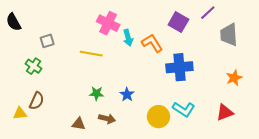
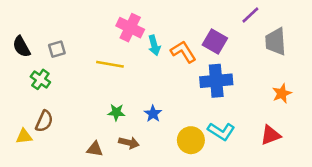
black semicircle: (14, 22) -> (21, 47), moved
purple square: (178, 22) -> (215, 42), moved

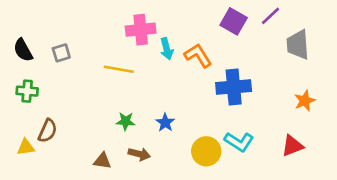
pink cross: (130, 28) -> (141, 30), turned -32
purple square: (215, 42) -> (234, 21), moved
green cross: (40, 79) -> (27, 91), moved, turned -30

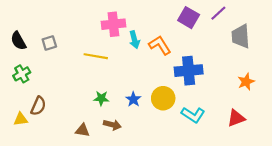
green cross: (27, 91) -> (22, 74), turned -35
yellow circle: (206, 151) -> (163, 98), moved

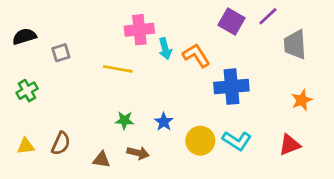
black semicircle: (18, 41) -> (24, 36), moved, turned 102
yellow circle: (163, 98) -> (200, 141), moved
brown semicircle: (38, 106) -> (61, 143), moved

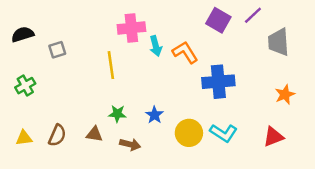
yellow line: (118, 69) -> (111, 65), turned 72
brown triangle: (101, 160) -> (94, 134), moved

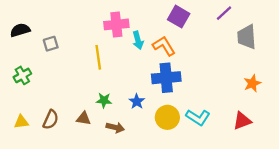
purple square: (218, 20) -> (179, 17), moved
blue cross: (218, 82) -> (166, 78), moved

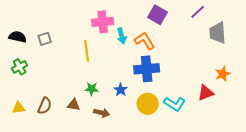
black semicircle: (20, 30) -> (18, 37), moved, turned 30
red triangle: (242, 121) -> (206, 93), moved

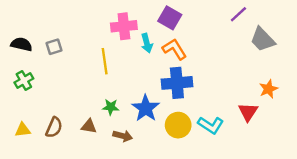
purple square: (158, 15) -> (170, 18), moved
gray trapezoid: (218, 33) -> (262, 40), turned -40
blue star: (121, 90) -> (146, 108), size x1.6
red triangle: (206, 93) -> (248, 112), turned -36

